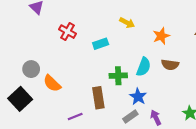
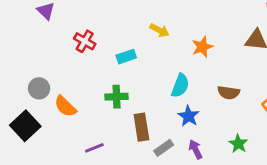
brown semicircle: (170, 65) -> (229, 93), moved
green cross: (118, 76) -> (117, 97), moved
blue star: (138, 97) -> (188, 116), moved
brown rectangle: (98, 98) -> (141, 127), moved

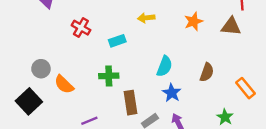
yellow arrow: (159, 30) -> (146, 18), turned 147
orange star: (202, 47) -> (193, 21), moved
brown semicircle: (229, 93) -> (207, 72), turned -78
green star: (238, 144) -> (225, 117), moved

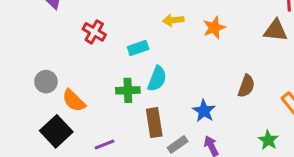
orange star: (193, 21) -> (214, 28), moved
cyan semicircle: (164, 66) -> (157, 79), moved
black square: (29, 101) -> (56, 131), moved

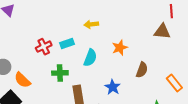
orange star: (214, 28) -> (120, 48), moved
red cross: (94, 32) -> (44, 47), moved, turned 35
cyan semicircle: (157, 79) -> (90, 58), moved

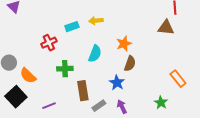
cyan rectangle: (67, 44) -> (72, 27), moved
brown semicircle: (142, 70) -> (130, 64), moved

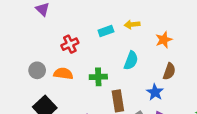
red cross: (49, 43) -> (70, 44), moved
orange star: (124, 44) -> (164, 40), moved
orange semicircle: (28, 76) -> (63, 74), moved, turned 144

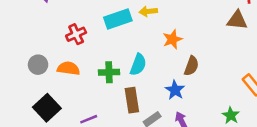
cyan rectangle: (106, 31) -> (118, 19), size x1.5
orange star: (164, 40) -> (172, 39), moved
cyan semicircle: (131, 60) -> (138, 65), moved

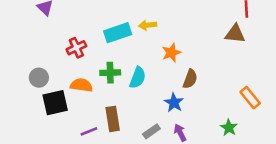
orange semicircle: (68, 68) -> (81, 85), moved
green cross: (109, 72) -> (110, 73), moved
brown rectangle: (132, 100) -> (113, 119), moved
black square: (47, 108) -> (55, 103), moved, turned 30

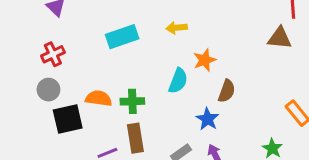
cyan rectangle: (118, 33) -> (122, 37), moved
red cross: (76, 48) -> (53, 54), moved
green cross: (110, 73) -> (132, 101), moved
cyan semicircle: (138, 78) -> (178, 81), moved

